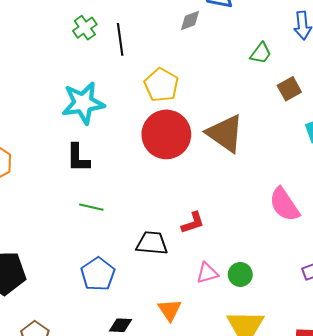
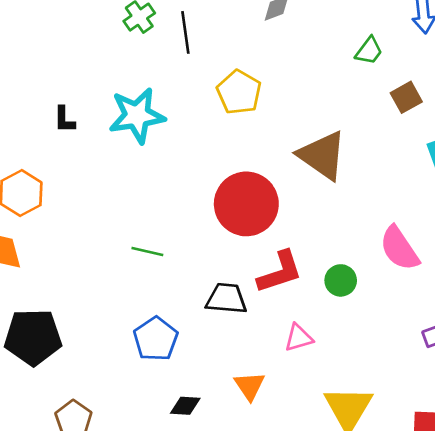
red circle: (166, 134) -> (246, 204), moved
black L-shape: (78, 158) -> (64, 119), moved, size x0.7
red L-shape: (193, 223) -> (280, 272), size x1.5
green circle: (240, 274) -> (341, 280), moved

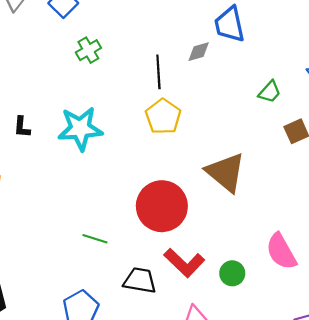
black line: (185, 32) -> (158, 72), moved
green line: (147, 251) -> (95, 239), moved
red L-shape: (280, 272) -> (184, 263), turned 57

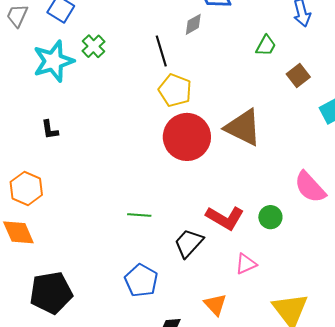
cyan star: (80, 129) -> (53, 61), moved
red circle: (162, 206) -> (187, 137), moved
black trapezoid: (140, 280) -> (189, 243), turned -44

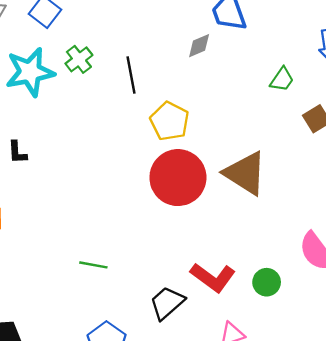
black line: (161, 51) -> (131, 75), moved
green line: (139, 215) -> (93, 265), moved

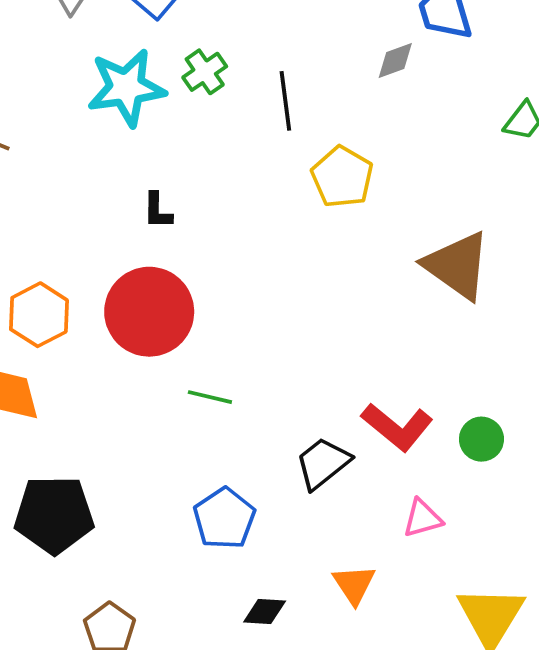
black L-shape: (17, 152) -> (158, 211), moved
red circle: (178, 178) -> (149, 312), moved

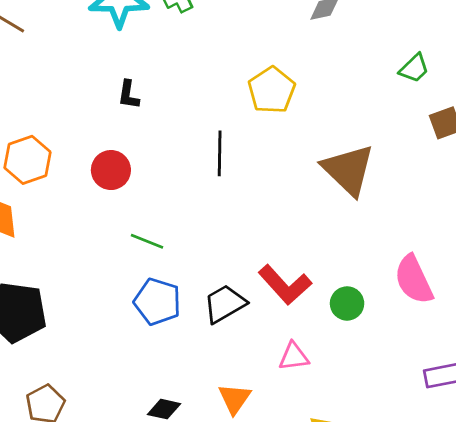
black line: (285, 101) -> (220, 153), moved
red circle: (149, 312) -> (111, 170), size x0.6
blue pentagon: (224, 518) -> (157, 302), moved, turned -30

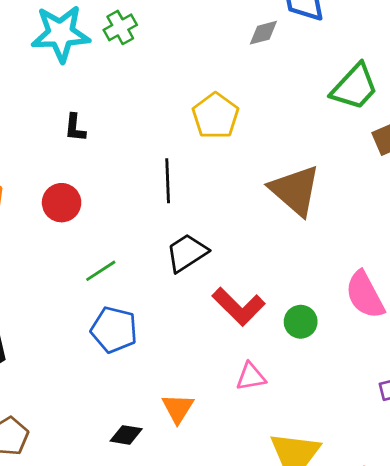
green trapezoid: (414, 68) -> (355, 87), size x1.6
green line: (147, 241) -> (101, 271), turned -52
black trapezoid: (225, 304) -> (187, 253), moved
orange triangle: (235, 399) -> (178, 408), moved

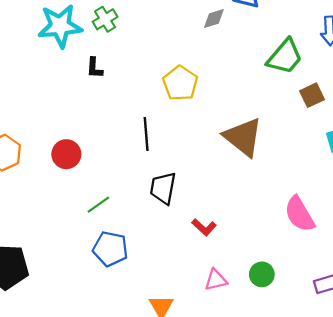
black L-shape: (75, 128) -> (94, 68), moved
black trapezoid: (187, 253) -> (163, 188), turned -44
red L-shape: (239, 307) -> (204, 227), size x0.6
green circle: (301, 322) -> (262, 274), moved

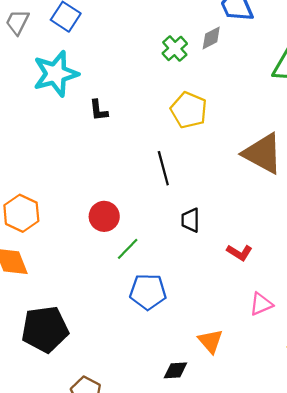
green cross: (105, 19) -> (175, 48), moved
red circle: (66, 154) -> (104, 216), moved
black trapezoid: (163, 188) -> (190, 220), size x0.7

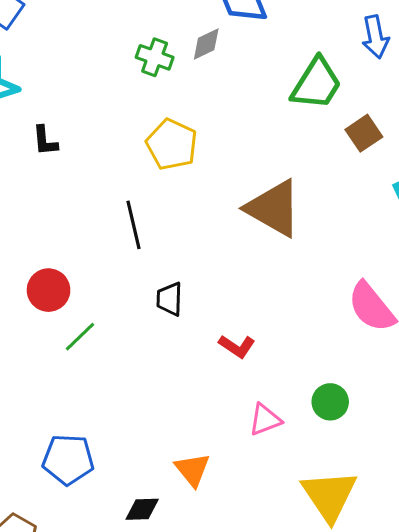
green cross: (175, 48) -> (155, 57), turned -30
blue pentagon: (148, 292) -> (68, 459), moved

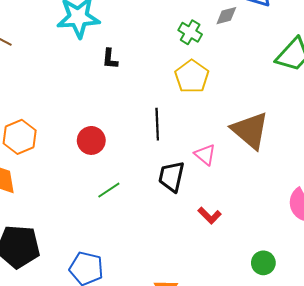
green cross: (155, 57) -> (190, 32), moved
red circle: (49, 290) -> (91, 140), moved
black trapezoid: (170, 299) -> (172, 177), size x1.4
pink triangle: (265, 420) -> (205, 155), moved, turned 50

